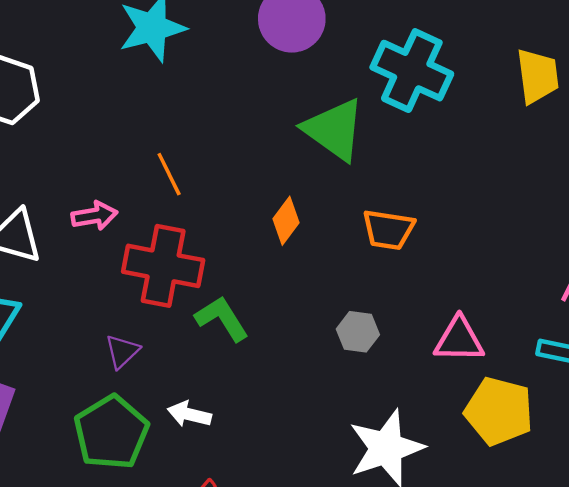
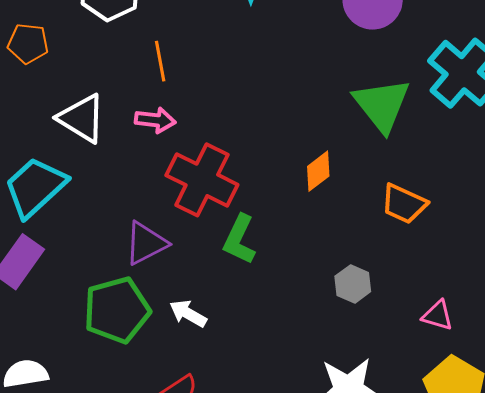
orange line: (169, 174) -> (160, 61), moved
green L-shape: (222, 319) -> (239, 239), turned -138
pink triangle: (459, 340) -> (438, 315), size x0.7
purple triangle: (122, 351) -> (146, 243), size x1.4

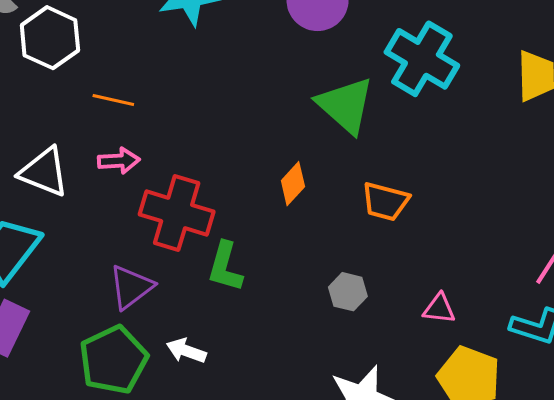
orange line: (160, 61) -> (113, 100), turned -57

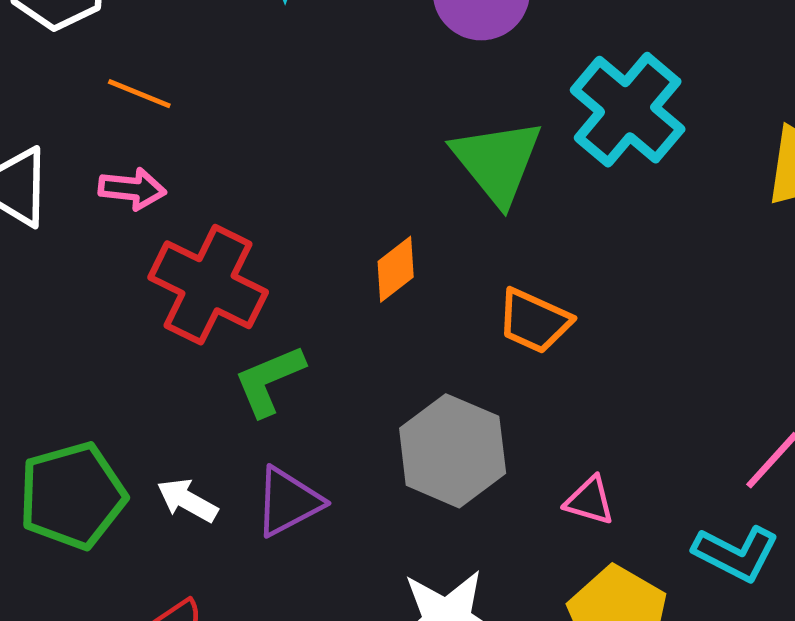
green L-shape: (225, 267) -> (269, 380), turned 42
purple triangle: (131, 287) -> (288, 502), moved
gray hexagon: (348, 292) -> (453, 451), size x1.8

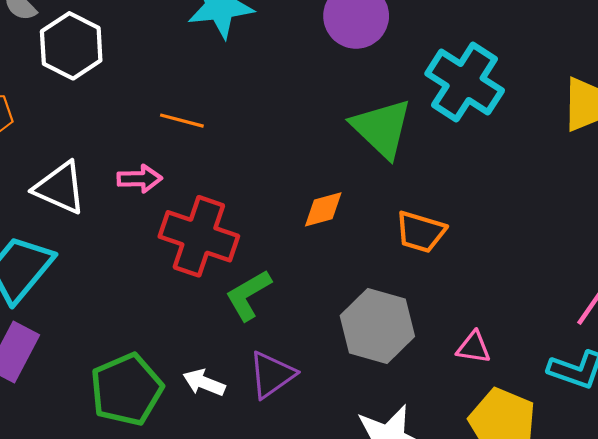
orange line: (139, 94) -> (182, 121), moved
orange diamond: (396, 269) -> (323, 209), turned 30

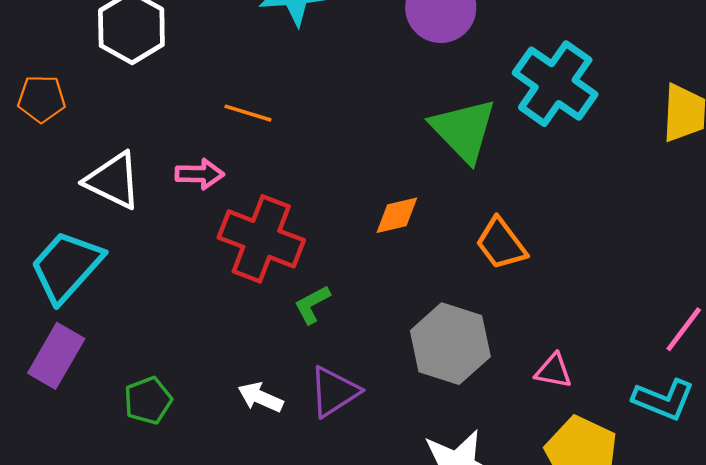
orange trapezoid: (421, 232) -> (501, 244), turned 34
green L-shape: (248, 295) -> (312, 305), size x0.7
green pentagon: (127, 390) -> (148, 400), moved, size x0.6

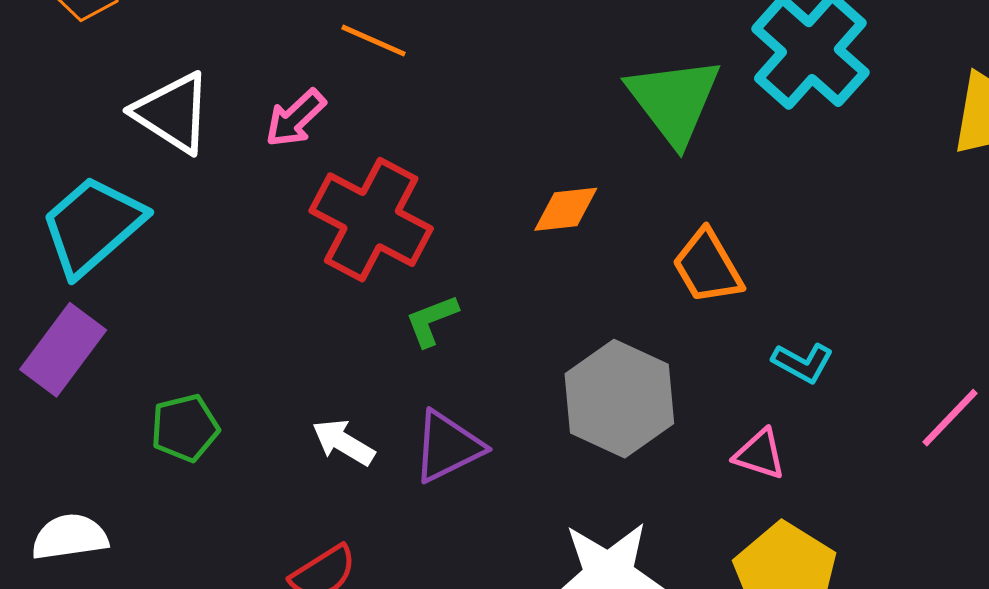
pink arrow: (200, 174) -> (295, 118), turned 129
cyan L-shape: (664, 400) -> (803, 363), moved, size x0.7

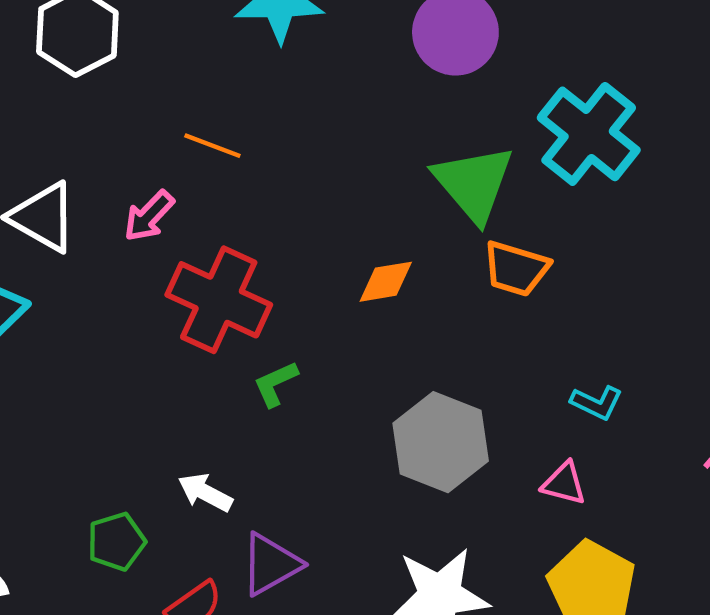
orange trapezoid: (708, 267) -> (516, 269), moved, turned -40
green pentagon: (185, 428) -> (116, 542), moved
purple triangle: (448, 447) -> (271, 564), moved

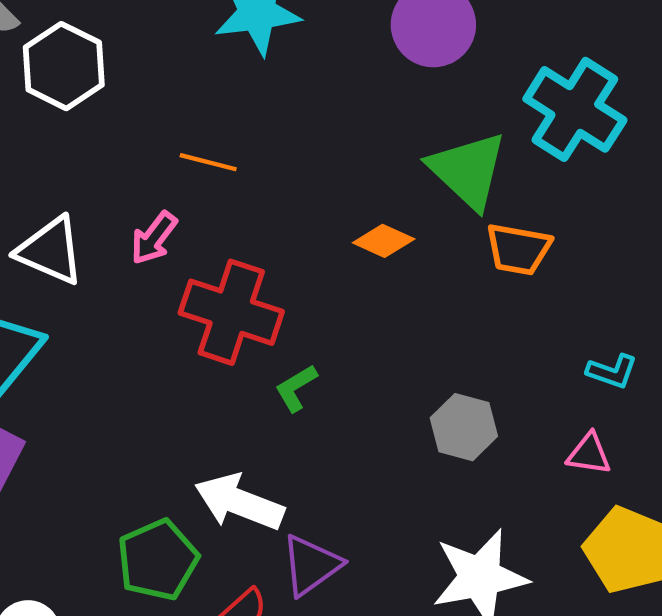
orange diamond: (386, 282) -> (384, 241), moved, turned 40
gray hexagon: (441, 442) -> (464, 427), size x0.7
white arrow: (205, 493) -> (239, 502), size x1.6
green pentagon: (116, 542) -> (158, 560), size x1.4

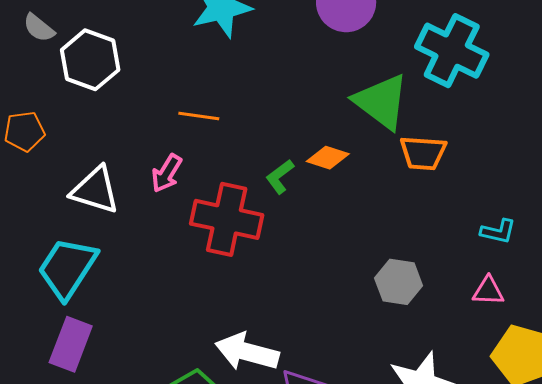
green L-shape: (296, 388) -> (280, 177), moved

